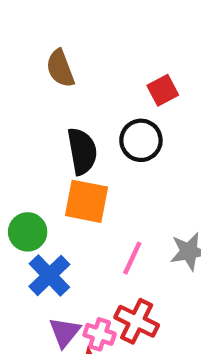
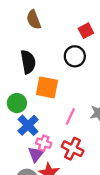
black semicircle: (82, 151) -> (28, 62), moved
pink cross: (100, 334) -> (44, 143), moved

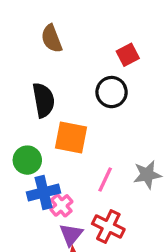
blue cross: (28, 125) -> (44, 192), turned 30
pink cross: (44, 143) -> (61, 205), moved, turned 32
purple triangle: (36, 154) -> (71, 235), moved

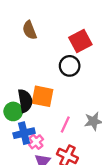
red square: (128, 55) -> (80, 41), size x1.5
black semicircle: (44, 100) -> (25, 101), moved

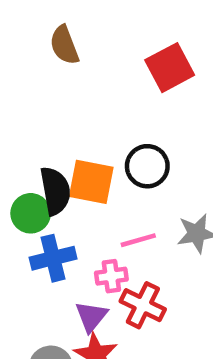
black circle: (70, 66) -> (147, 166), moved
pink line: (65, 124) -> (138, 240), turned 49
pink cross: (36, 142) -> (111, 276), moved, turned 32

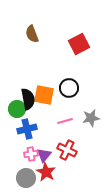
pink cross: (111, 276) -> (31, 154), moved

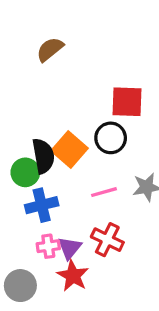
brown semicircle: (32, 34) -> (50, 49), turned 72
red square: (79, 44) -> (127, 102), moved, turned 30
orange square: (44, 95) -> (70, 149), turned 30
gray circle: (26, 178) -> (20, 286), moved

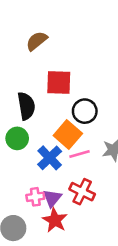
red square: (127, 102) -> (59, 83), moved
orange square: (70, 149) -> (68, 134), moved
black semicircle: (43, 156) -> (26, 106), moved
blue cross: (42, 205) -> (50, 158), moved, turned -30

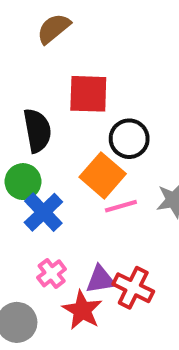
blue cross: (50, 158) -> (43, 212), moved
red cross: (82, 192) -> (133, 288), moved
pink cross: (35, 197) -> (52, 273), turned -30
purple triangle: (52, 198) -> (101, 280), moved, turned 42

